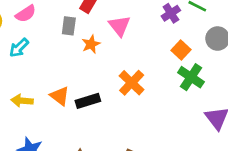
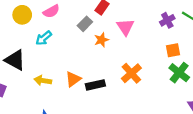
gray rectangle: (69, 26) -> (85, 24), turned 32
orange square: (181, 50) -> (173, 50), turned 32
orange triangle: (60, 96) -> (73, 79), turned 42

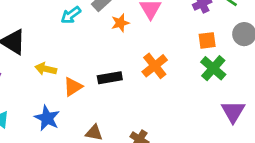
cyan arrow: (44, 38) -> (71, 15), moved
orange triangle: (73, 79) -> (73, 87), moved

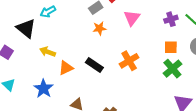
cyan arrow: (71, 15) -> (48, 12), moved
orange star: (120, 23) -> (99, 28), moved
black rectangle: (110, 78) -> (94, 65), turned 36

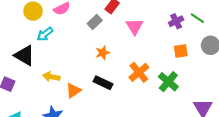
orange star: (99, 28) -> (103, 53), moved
green cross: (172, 69) -> (168, 82), moved

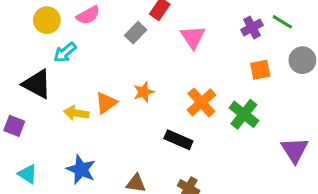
orange star: (103, 53) -> (144, 92), moved
black rectangle: (103, 83) -> (178, 140), moved
orange triangle: (73, 91) -> (106, 103), moved

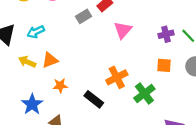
cyan arrow: (65, 52) -> (36, 32), moved
orange star: (144, 92) -> (60, 86), moved
blue star: (81, 169) -> (32, 104), moved

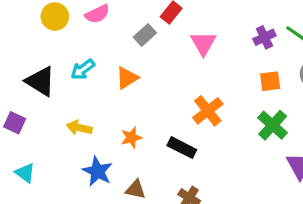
orange triangle: (50, 60) -> (127, 78), moved
yellow arrow: (27, 62) -> (79, 128), moved
green cross: (144, 94) -> (273, 125), moved

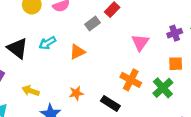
pink triangle: (203, 43) -> (140, 42), moved
orange cross: (208, 111) -> (131, 80), turned -30
green cross: (273, 125) -> (163, 88), moved
yellow arrow: (79, 128) -> (31, 91), moved

